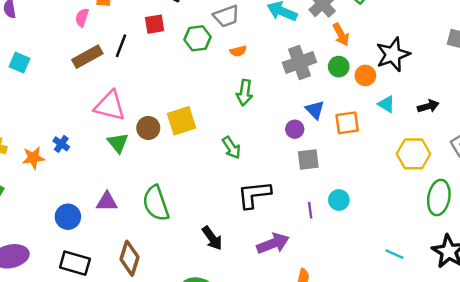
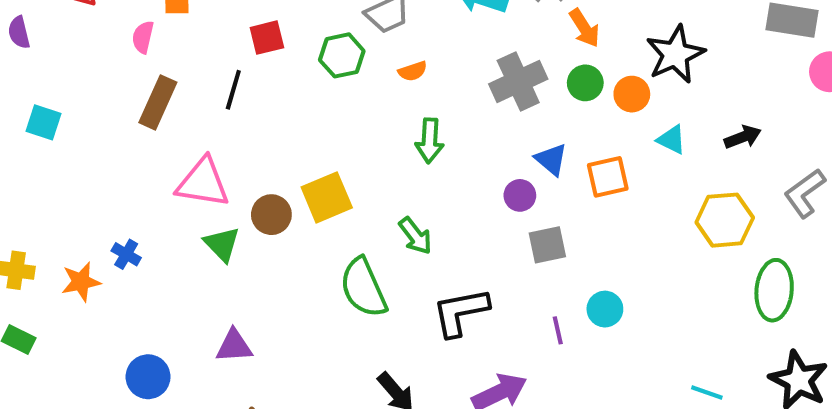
black line: (121, 46) -> (233, 90), moved
brown rectangle: (87, 57) -> (158, 102), turned -32
purple triangle: (107, 202) -> (234, 346), moved
green semicircle: (156, 203) -> (363, 288), moved

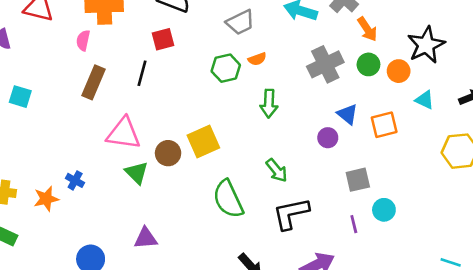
green hexagon: (342, 55) -> (226, 68), moved
green arrow: (415, 236) -> (277, 170), moved
gray square: (547, 245) -> (358, 180), moved

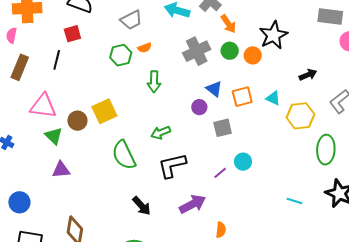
cyan triangle: (425, 100) -> (273, 98), moved
green arrow: (277, 170) -> (161, 133), turned 108
gray square: (358, 180) -> (223, 128), moved
purple line: (354, 224) -> (220, 173), turned 64
purple triangle: (146, 238) -> (61, 170), moved

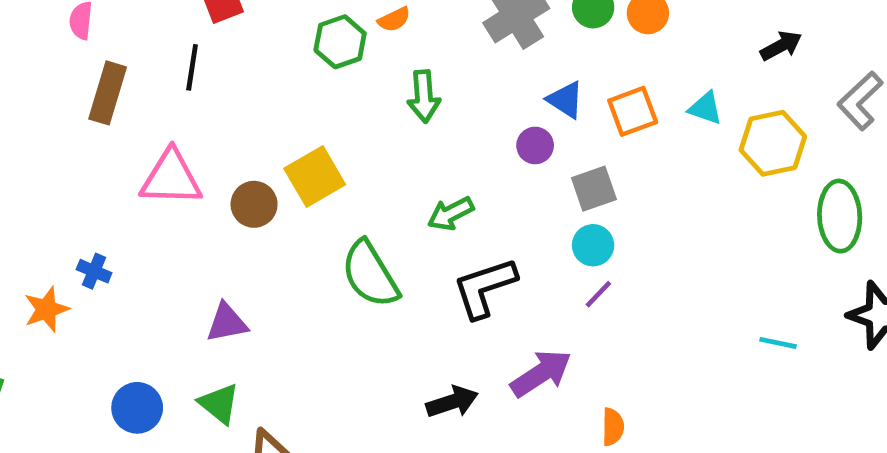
green triangle: (54, 136) -> (219, 404), moved
cyan circle: (243, 162) -> (593, 245), moved
black arrow: (142, 206) -> (452, 402), moved, turned -60

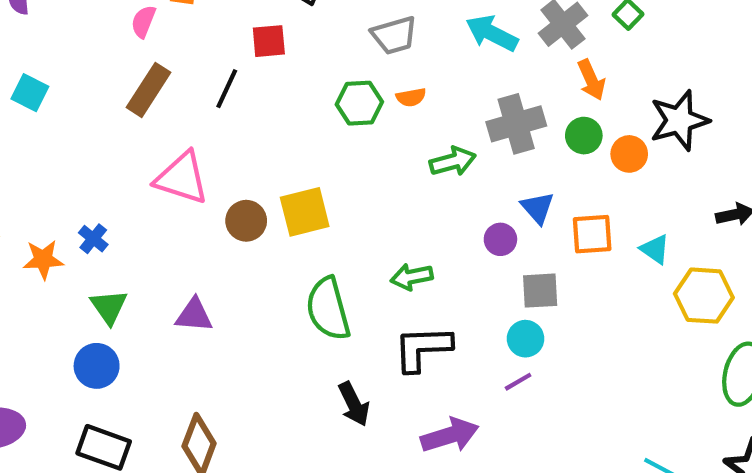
green arrow: (424, 96) -> (453, 161), moved, turned -117
black arrow: (452, 402) -> (354, 404), moved, turned 66
green triangle: (219, 404) -> (109, 307), moved

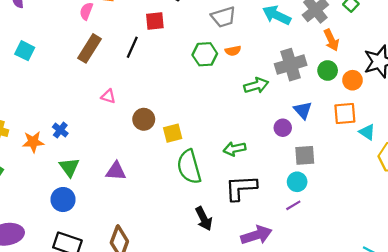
pink triangle: (182, 178) -> (108, 96), size x0.5
yellow square: (305, 212) -> (173, 133), moved, size x0.7
orange square: (592, 234) -> (345, 114), moved

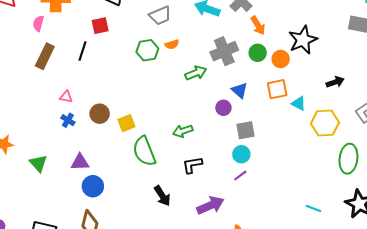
blue cross: (60, 130) -> (68, 120), moved
black L-shape: (241, 188) -> (192, 165), size x0.7
blue circle: (63, 200) -> (93, 186), moved

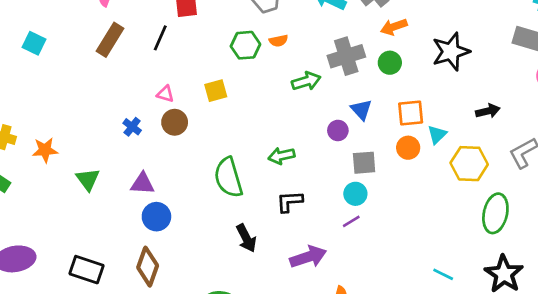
orange arrow: (258, 25) -> (394, 27), turned 96
orange circle: (281, 59) -> (408, 148), moved
pink triangle: (66, 97) -> (165, 94), moved
cyan triangle: (299, 103) -> (437, 135), turned 42
yellow square: (126, 123) -> (216, 91), moved

